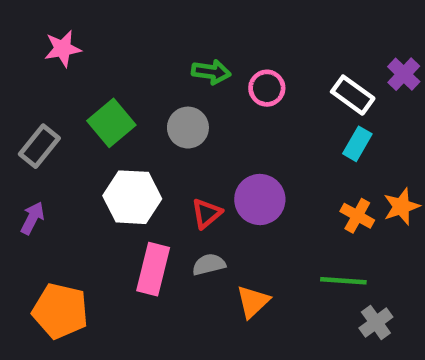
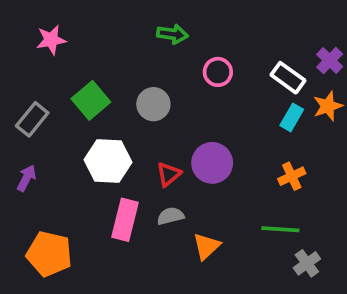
green arrow: (211, 72) -> (172, 34), moved
orange star: (401, 206) -> (328, 106), moved
orange cross: (357, 216) -> (292, 176), turned 36

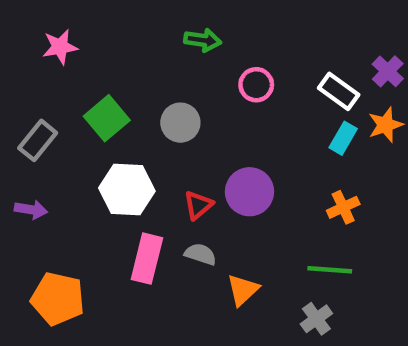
purple arrow: (26, 178) -> (31, 210), turned 72
gray semicircle: (170, 216) -> (200, 254), turned 32
gray cross: (307, 263) -> (316, 319), moved

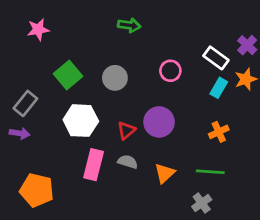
pink circle: (256, 85) -> (170, 71), moved
gray rectangle: (38, 140) -> (25, 103), moved
orange triangle: (243, 290) -> (165, 173), moved

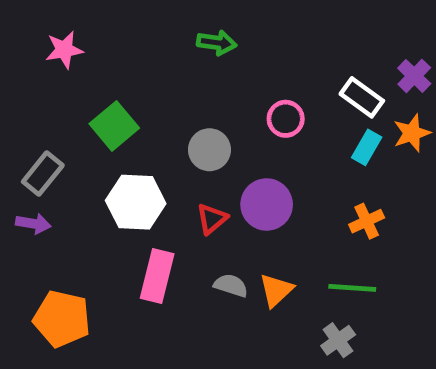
gray circle: (115, 78) -> (209, 150), moved
gray semicircle: (128, 162) -> (231, 285), moved

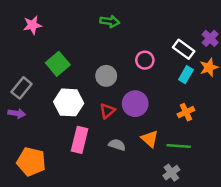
orange triangle: (276, 290) -> (150, 139), moved, turned -36

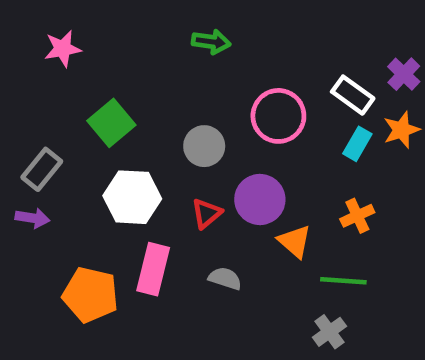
pink circle: (145, 60) -> (278, 116), size x1.5
orange triangle: (150, 139) -> (295, 241), moved
orange pentagon: (31, 162) -> (90, 295), moved

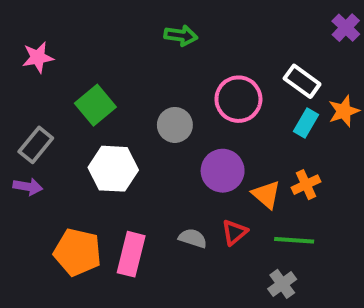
pink star: (63, 49) -> (38, 57), moved
purple cross: (404, 74) -> (346, 28), moved
red triangle: (206, 213) -> (234, 232), moved
orange triangle: (295, 241) -> (266, 195), moved
pink rectangle: (153, 269) -> (131, 254), moved

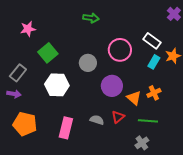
pink star: (38, 57) -> (28, 29), moved
orange pentagon: (77, 252) -> (25, 124), moved

